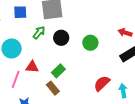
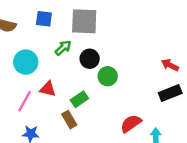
green circle: (90, 43) -> (108, 76), moved

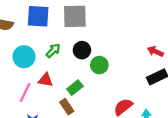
blue square: (44, 19) -> (38, 16), size x1.5
green arrow: (63, 48) -> (53, 51), moved

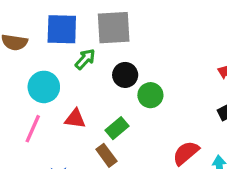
green arrow: (53, 51) -> (85, 59), moved
pink line: (25, 92) -> (33, 129), moved

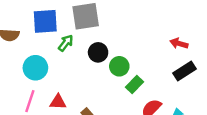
red triangle: (75, 119) -> (58, 102), moved
green rectangle: (117, 128) -> (134, 84), moved

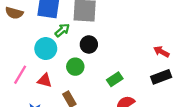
green circle: (119, 66) -> (75, 67), moved
cyan circle: (35, 68) -> (46, 49), moved

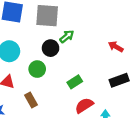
green arrow: (62, 30) -> (67, 36), moved
red arrow: (161, 52) -> (116, 47), moved

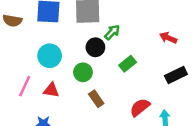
green rectangle: (75, 82) -> (128, 64), moved
brown rectangle: (31, 100) -> (96, 99), moved

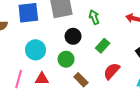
green arrow: (112, 32) -> (94, 17), moved, turned -56
red semicircle: (140, 107) -> (112, 71), moved

